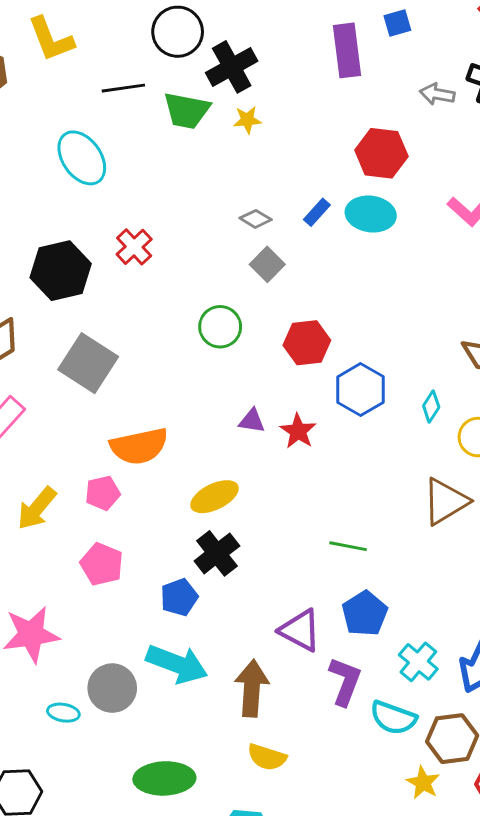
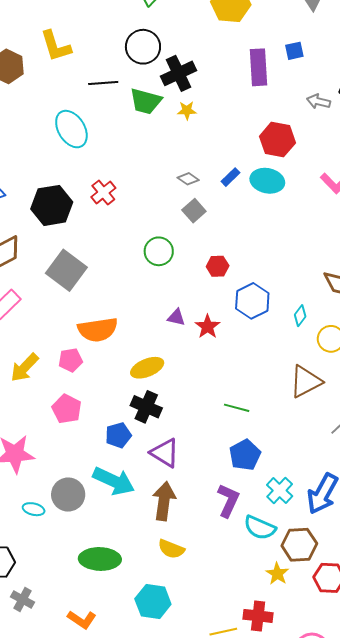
red hexagon: (307, 343) -> (218, 266), size x0.7
black cross: (217, 553) -> (146, 407), turned -32
purple triangle: (300, 630) -> (165, 453), moved

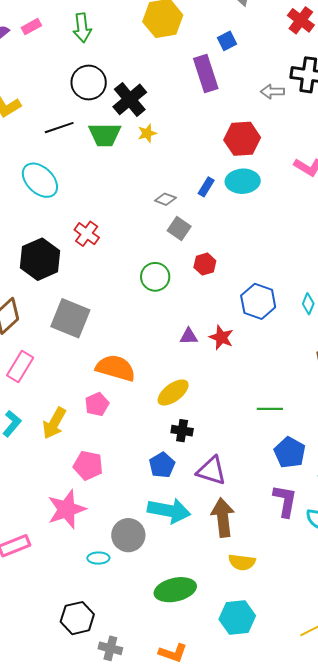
blue square: (294, 51) -> (227, 41), moved
red hexagon: (218, 266) -> (205, 264), moved
orange semicircle: (98, 330) -> (116, 368), turned -141
black cross: (146, 407) -> (182, 431), size x0.7
pink pentagon: (67, 409) -> (88, 465), moved

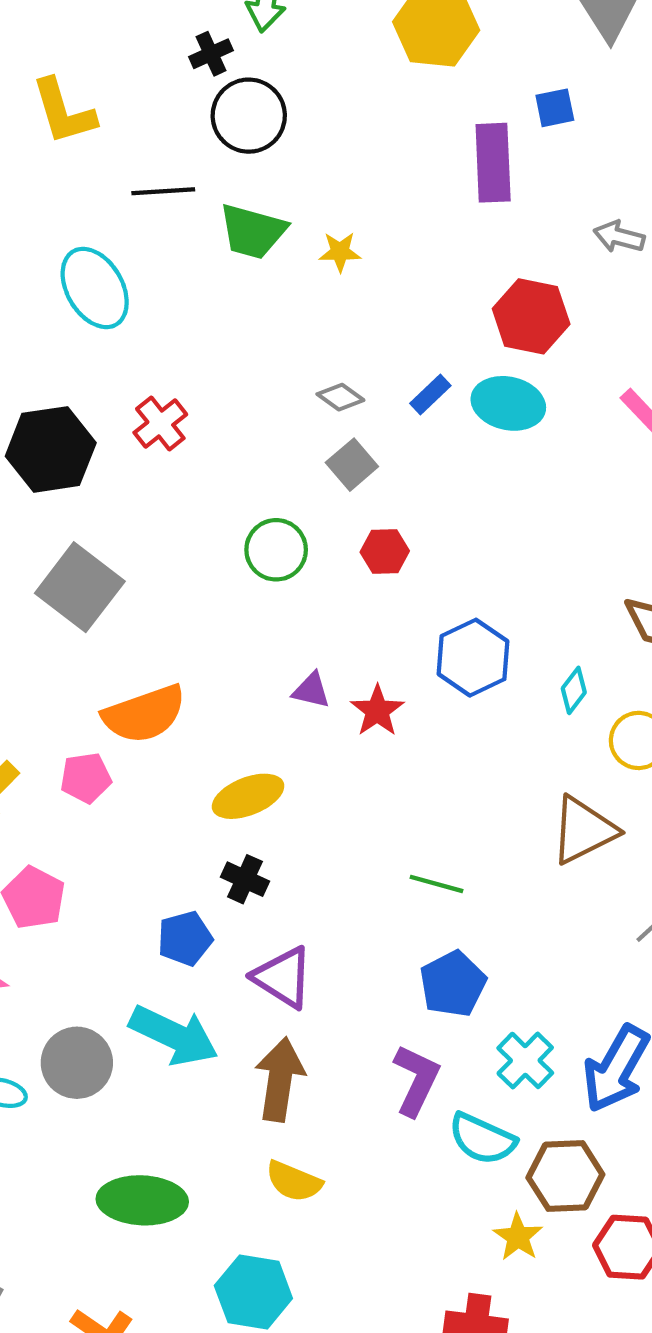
black cross: (130, 99) -> (211, 54), moved, size x0.6
orange semicircle: (116, 368) -> (144, 714), turned 129

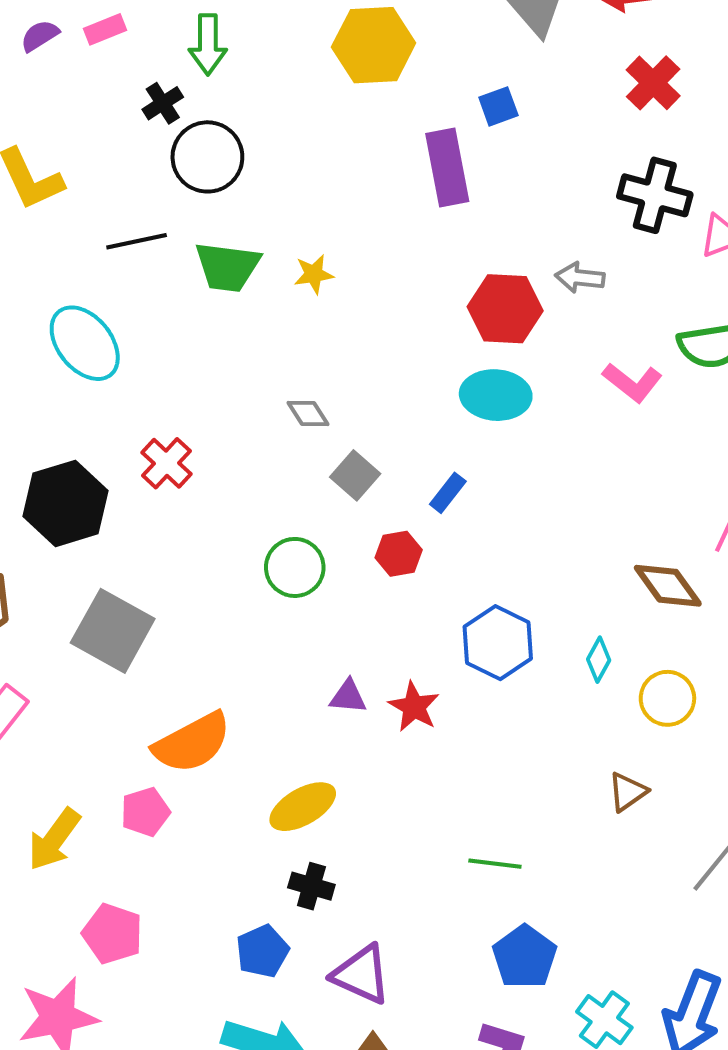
gray arrow: (619, 237) -> (580, 278), moved
blue rectangle: (430, 395) -> (448, 493), moved
gray diamond: (340, 397) -> (308, 414), moved, turned 30
brown triangle: (583, 830) -> (628, 792), size x0.6

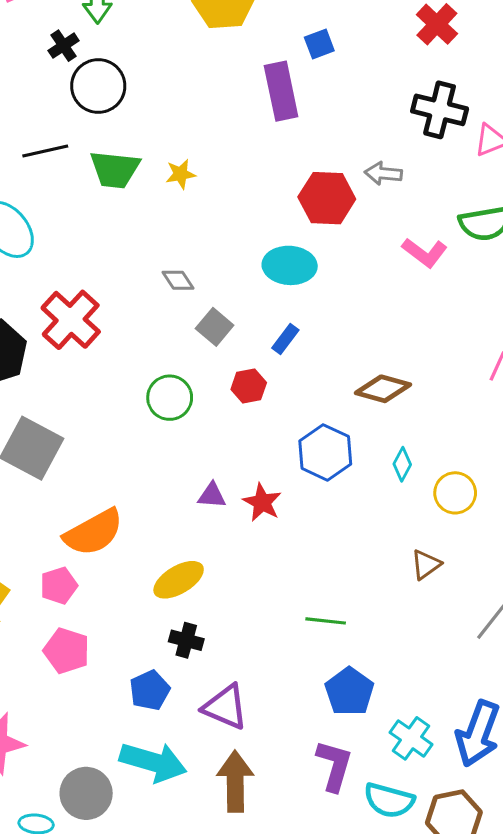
cyan ellipse: (496, 395) -> (290, 265), moved
red cross: (166, 463) -> (71, 320), size x1.5
brown diamond: (668, 586) -> (383, 389), moved, turned -38
pink pentagon: (112, 934) -> (67, 651), moved

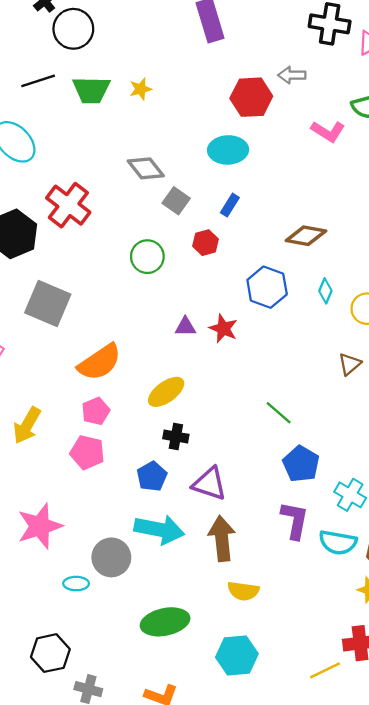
gray diamond: (178, 280) -> (146, 168), size x1.5
pink pentagon: (59, 586) -> (96, 411), moved
green line: (326, 621) -> (279, 413), turned 40

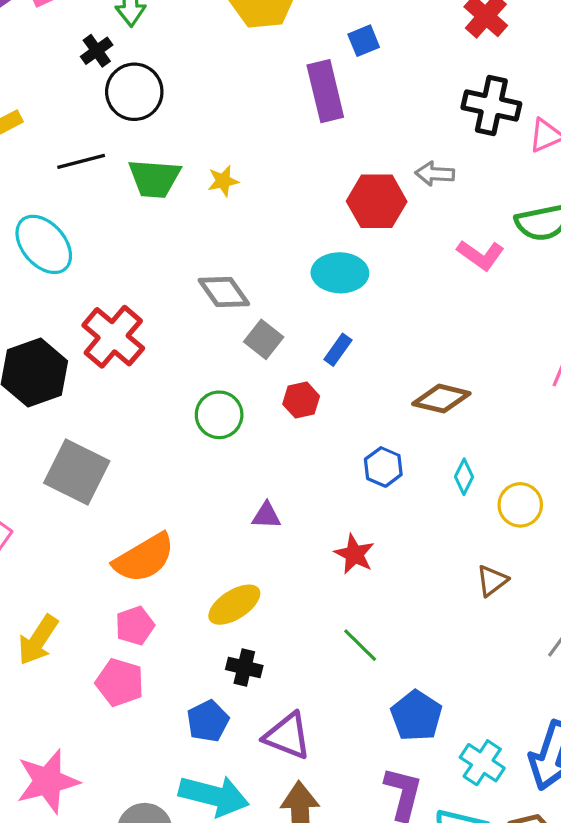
blue hexagon: (267, 287) -> (383, 467), size x0.7
red star: (223, 329) -> (354, 554), moved
green line: (279, 413) -> (360, 645), moved

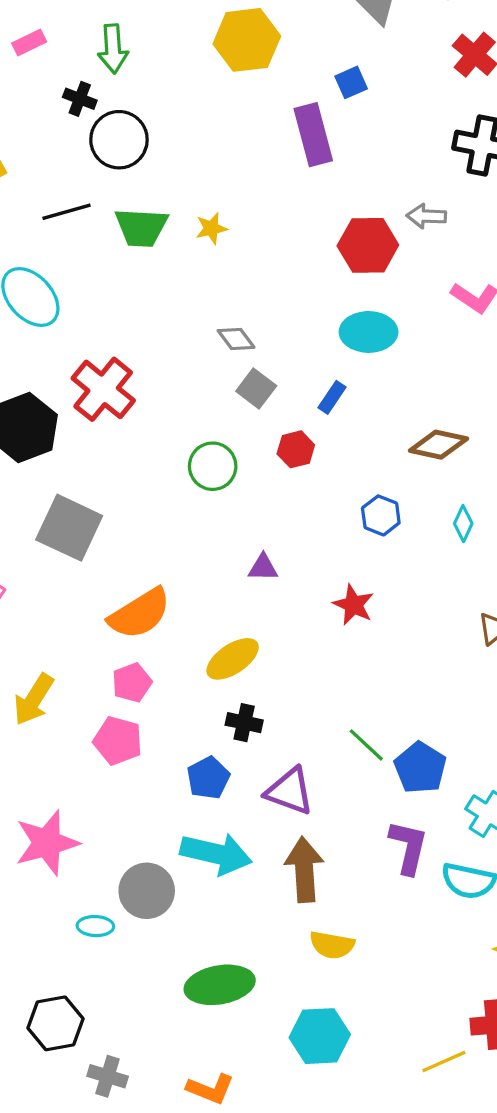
black cross: (97, 51) -> (80, 99), turned -32
cyan ellipse: (340, 273) -> (369, 332), moved
gray diamond: (224, 292) -> (236, 339), moved, size x0.7
green line: (360, 645) -> (366, 745), moved

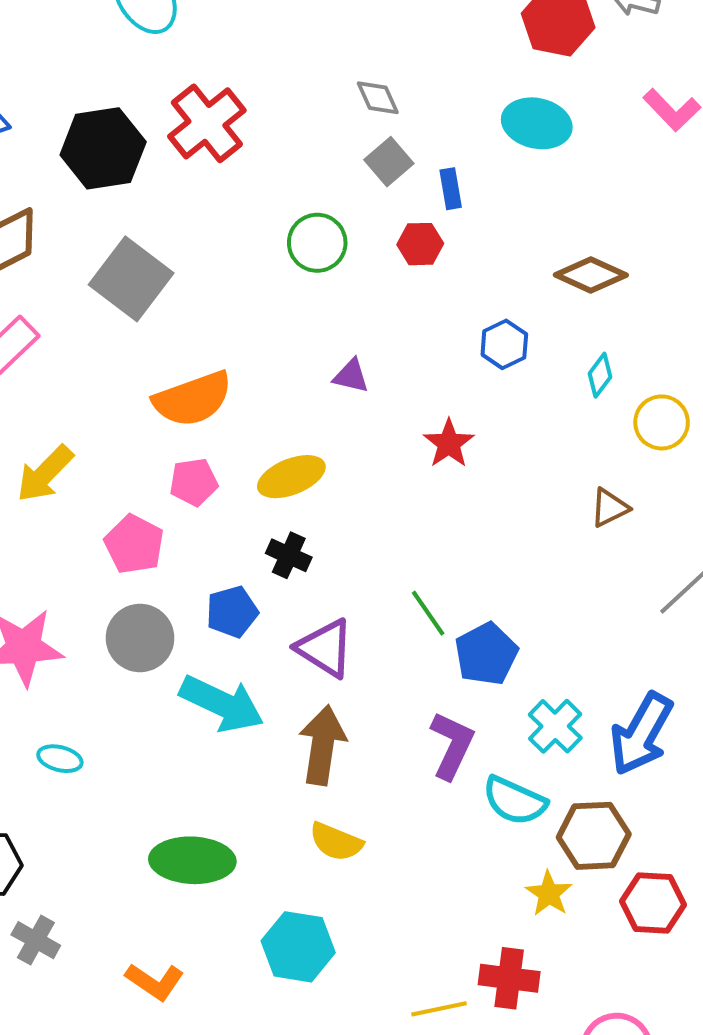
blue rectangle: (332, 397) -> (451, 189), moved, turned -56
pink pentagon: (132, 683) -> (194, 482), moved
gray circle: (147, 891) -> (140, 638), moved

